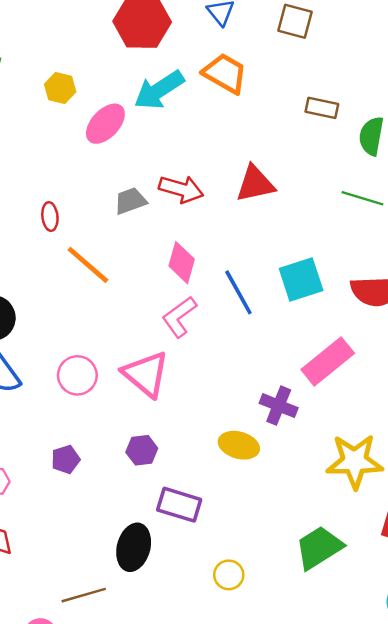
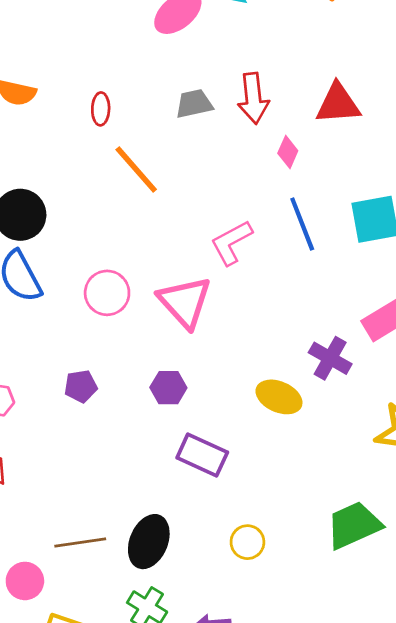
red arrow: (181, 189) -> (253, 98), turned 60
pink diamond: (182, 263) -> (288, 152), moved, size x0.7
black ellipse: (134, 547) -> (149, 542), moved

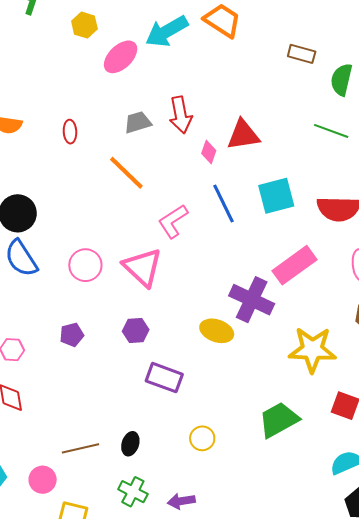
red triangle: (338, 104) -> (243, 135), moved
orange line: (136, 170) -> (126, 173), moved
purple cross: (330, 358) -> (252, 300), size x1.4
black ellipse: (149, 542) -> (130, 444), size x0.6

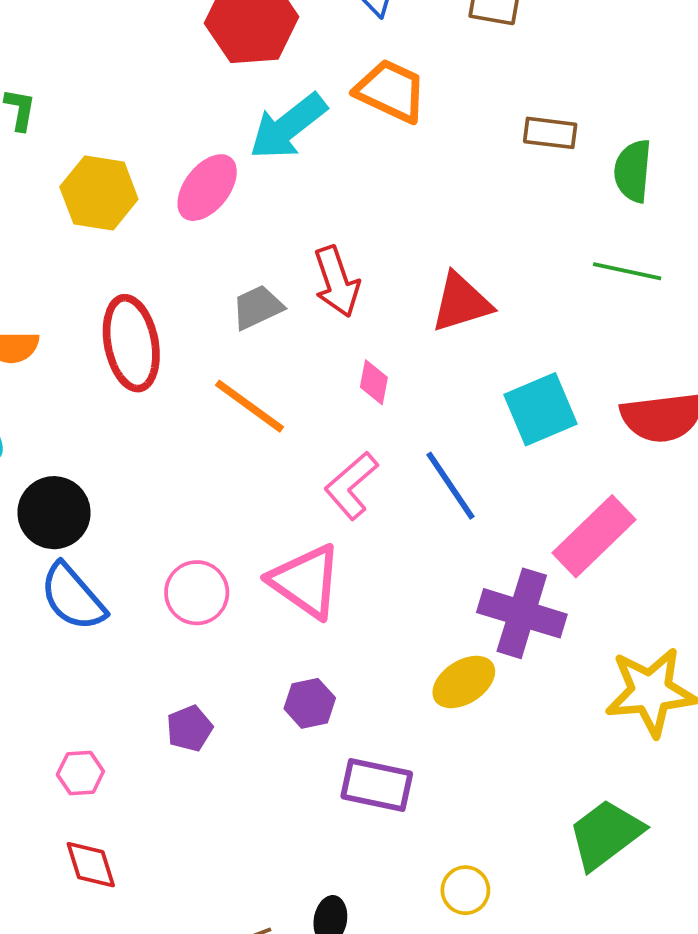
yellow hexagon: (84, 25) -> (99, 193), moved, size x1.5
red ellipse: (70, 132) -> (131, 343), size x2.0
pink diamond: (209, 152) -> (374, 382), moved
blue line: (223, 204) -> (451, 486), moved
yellow ellipse: (217, 331) -> (464, 682), turned -44

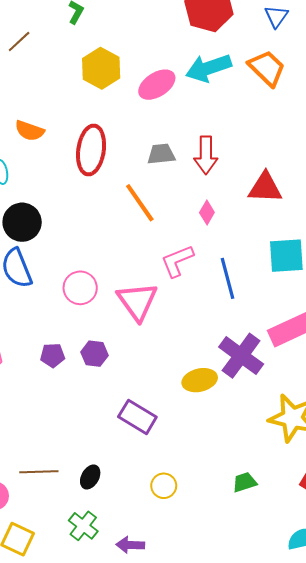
purple hexagon: (310, 703) -> (94, 354), moved
green trapezoid: (606, 834) -> (245, 482), size x0.6

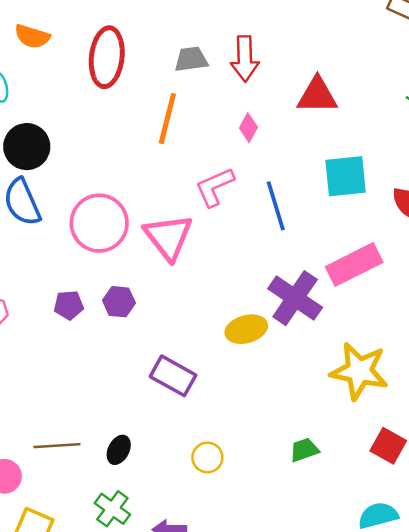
orange line: (140, 203) -> (167, 119), turned 51
pink circle: (80, 288) -> (99, 223), size x1.4

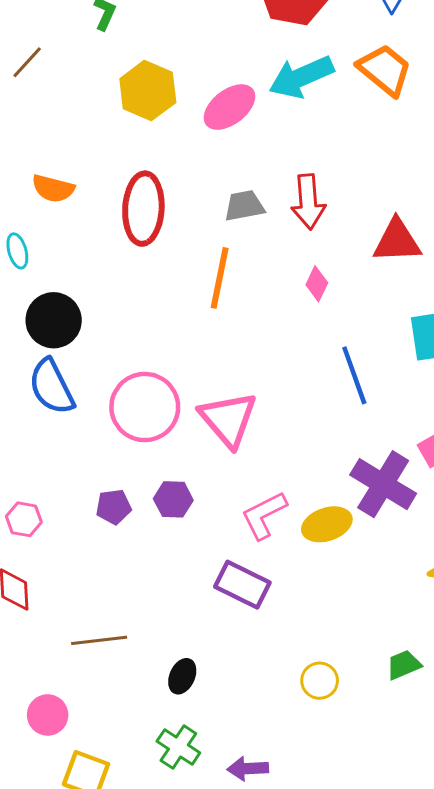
pink L-shape: (215, 187) -> (264, 515), moved
brown line: (57, 446) -> (99, 640), moved
yellow circle: (207, 457) -> (320, 681), moved

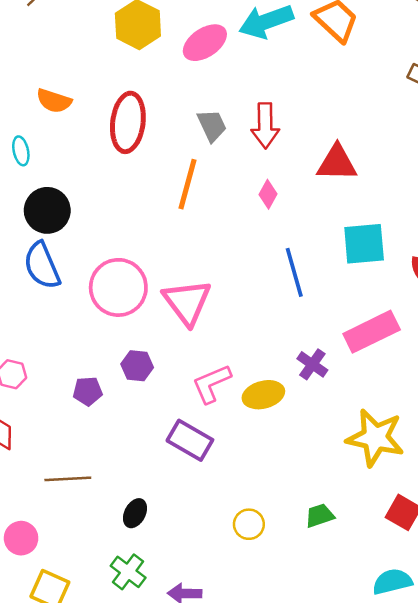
gray trapezoid: (244, 206) -> (212, 126), turned 72
purple cross: (383, 484) -> (312, 364), size x0.6
purple pentagon: (114, 507) -> (88, 391), moved

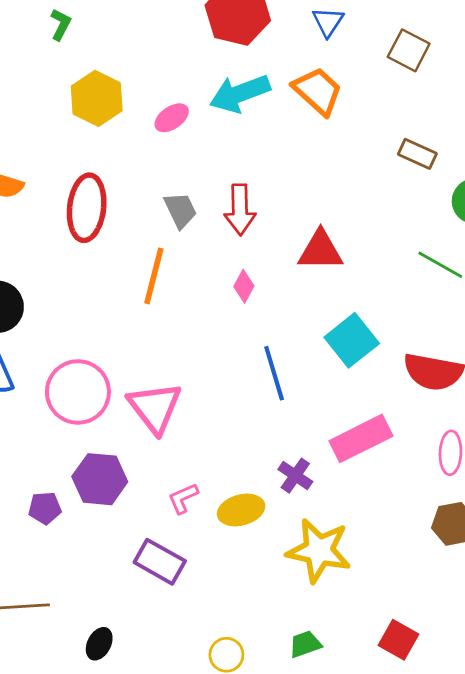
pink ellipse: (205, 43) -> (172, 118), size x0.7
cyan square: (364, 244) -> (352, 340), turned -33
purple hexagon: (137, 366) -> (100, 479), size x1.5
pink L-shape: (212, 384) -> (183, 498), size x0.7
yellow star: (375, 438) -> (319, 551), moved

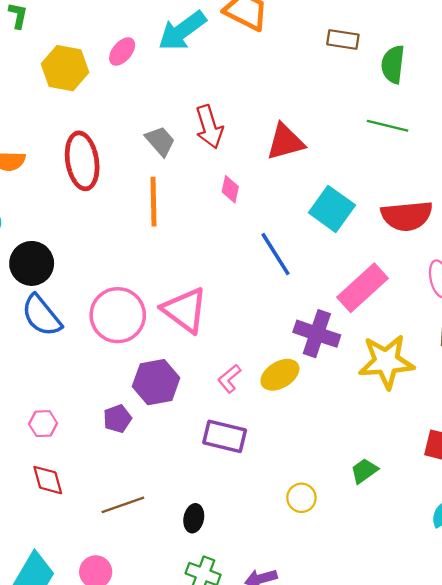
pink ellipse: (172, 118) -> (122, 51), moved
purple cross: (295, 476) -> (317, 334), size x1.5
yellow star: (319, 551) -> (386, 362), moved

